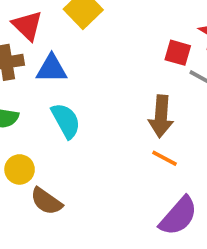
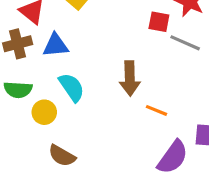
brown arrow: (161, 116) -> (130, 78), moved
yellow circle: (20, 169) -> (44, 112), moved

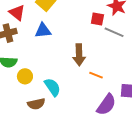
blue triangle: (56, 45) -> (43, 30), moved
cyan semicircle: (72, 87) -> (52, 87), moved
brown semicircle: (62, 156) -> (36, 104), turned -42

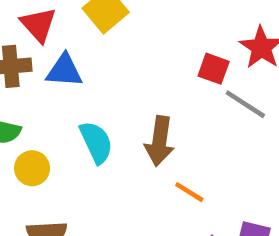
blue triangle: (43, 30) -> (64, 71), moved
cyan semicircle: (52, 87) -> (96, 142), moved

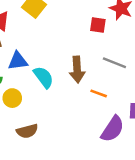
blue triangle: (64, 71) -> (18, 61), moved
gray line: (245, 104) -> (114, 63), moved

